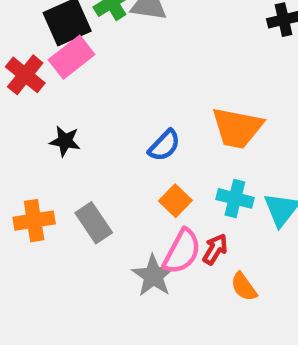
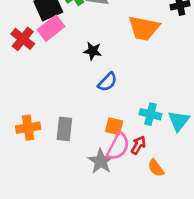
orange trapezoid: (237, 128) -> (144, 28), moved
black star: (65, 141) -> (93, 51), moved
orange square: (175, 201) -> (114, 126), moved, turned -30
gray rectangle: (94, 223) -> (64, 129), turned 40

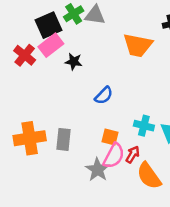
black star: (93, 51) -> (74, 62), moved
orange cross: (28, 128) -> (30, 138), size x1.4
orange semicircle: (156, 168) -> (149, 176), size x1.6

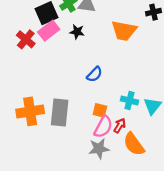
black star: (74, 62) -> (77, 32), moved
gray rectangle: (64, 139) -> (60, 113), size x1.4
gray star: (97, 170) -> (99, 149), moved, turned 30

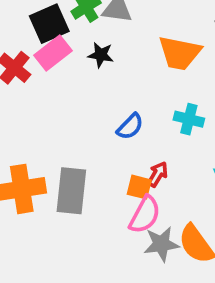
cyan cross: (129, 101) -> (189, 119), moved
red arrow: (120, 126) -> (158, 174), moved
gray star: (99, 149) -> (161, 244), moved

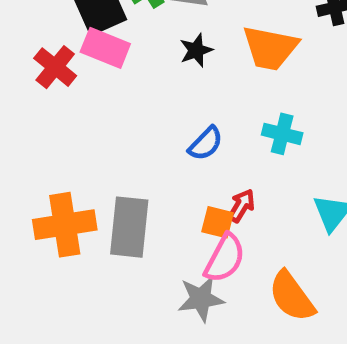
pink rectangle: (53, 53) -> (105, 48), turned 60
black star: (101, 55) -> (196, 50), moved, turned -30
gray star: (161, 244) -> (201, 299), moved

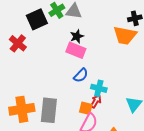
pink rectangle: (105, 48) -> (76, 50), moved
orange trapezoid: (270, 48) -> (125, 35), moved
cyan cross: (282, 134) -> (99, 88), moved

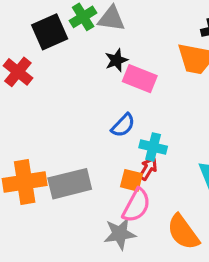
pink rectangle: (76, 50) -> (140, 79), moved
gray rectangle: (49, 110) -> (70, 184), turned 70

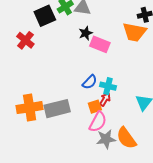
blue semicircle: (123, 125) -> (90, 82), moved
orange square: (131, 180) -> (95, 107), turned -32
gray star: (120, 234) -> (106, 139), moved

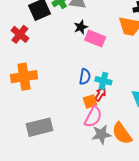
blue semicircle: (90, 82) -> (85, 77), turned -35
orange cross: (30, 108) -> (24, 77), moved
gray rectangle: (57, 109) -> (39, 127), moved

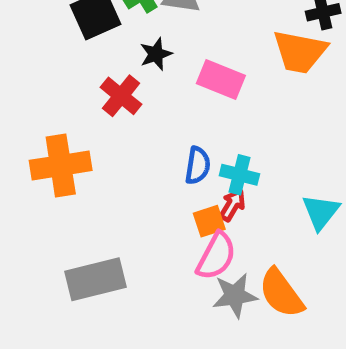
black star: (81, 27) -> (156, 54), moved
red cross: (20, 34) -> (121, 96), moved

